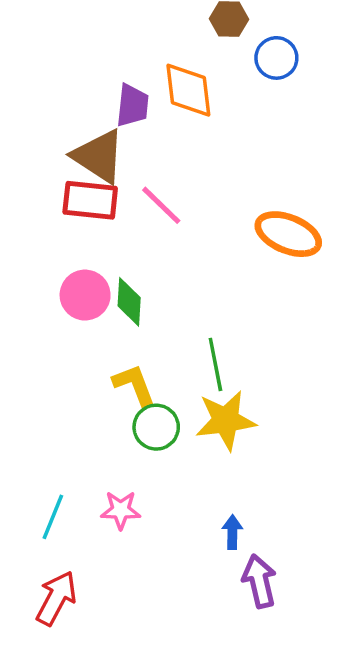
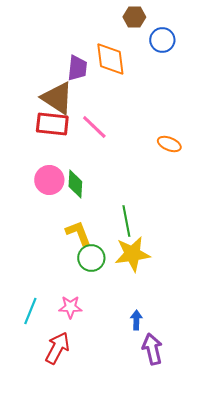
orange ellipse: (288, 234) -> (169, 144), size x0.6
red arrow: (56, 598) -> (57, 348), moved

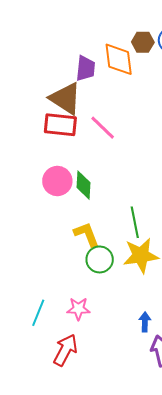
brown hexagon: (134, 17) -> (143, 42), moved

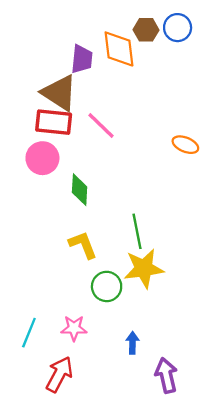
pink circle: (57, 181) -> (42, 158), moved
green circle: (100, 259) -> (107, 286), moved
blue arrow: (145, 322) -> (132, 343), moved

